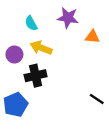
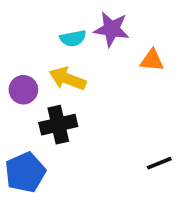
cyan semicircle: (31, 23) -> (73, 38), moved, turned -72
black line: (97, 99) -> (159, 163), turned -56

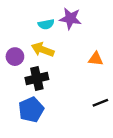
orange triangle: (152, 60) -> (96, 59), moved
blue pentagon: (25, 172) -> (31, 110), moved

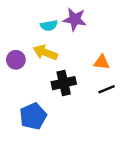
black cross: (37, 78) -> (64, 83), moved
black line: (100, 103) -> (107, 89), moved

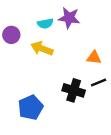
purple circle: (16, 60) -> (11, 35), moved
black cross: (64, 83) -> (74, 90), moved, turned 30

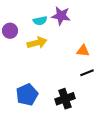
yellow arrow: (42, 48) -> (37, 43), turned 144
black cross: (74, 90) -> (65, 99), moved, turned -36

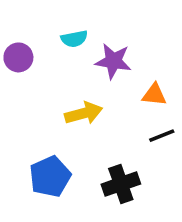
purple star: (61, 16) -> (113, 61), moved
yellow arrow: (37, 43) -> (84, 113), moved

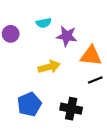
orange triangle: (154, 95) -> (91, 56), size x1.5
black cross: (121, 184) -> (71, 109), turned 30

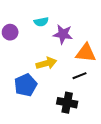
black line: (95, 80) -> (80, 76), moved
blue pentagon: (29, 104) -> (26, 85), moved

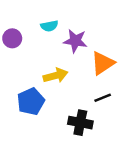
orange triangle: (86, 53) -> (103, 63), turned -40
black line: (80, 76) -> (103, 98), moved

